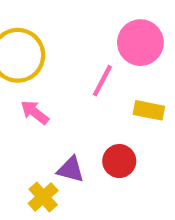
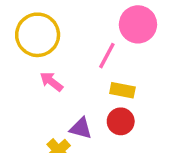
yellow rectangle: (149, 110) -> (122, 90), moved

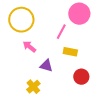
red circle: (121, 121) -> (81, 77), moved
purple triangle: (81, 128) -> (46, 66), moved

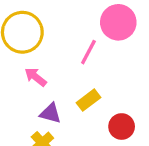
yellow rectangle: (70, 52) -> (88, 100), moved, turned -48
purple triangle: (46, 66) -> (50, 113), moved

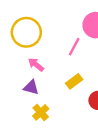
purple triangle: (50, 113) -> (31, 87), moved

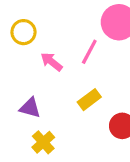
yellow circle: (26, 32) -> (23, 32), size x0.6
pink arrow: (36, 65) -> (51, 62), moved

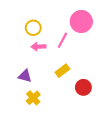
yellow circle: (23, 32) -> (33, 28), moved
pink arrow: (51, 62) -> (38, 47), turned -40

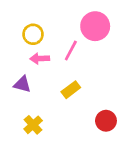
purple triangle: (25, 76) -> (22, 84), moved
red circle: (83, 87) -> (106, 121), moved

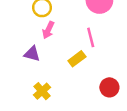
pink line: (71, 50) -> (91, 37), moved, turned -42
pink arrow: (40, 59) -> (48, 30), turned -63

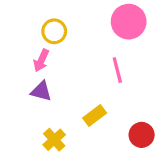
pink arrow: (48, 30) -> (41, 60), moved
yellow rectangle: (77, 59) -> (95, 115), moved

